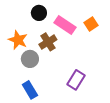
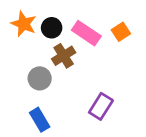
black circle: (39, 13) -> (52, 28), moved
orange star: (18, 40) -> (24, 24), moved

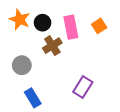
pink rectangle: (86, 33) -> (71, 27), turned 45
gray circle: (40, 78) -> (22, 65), moved

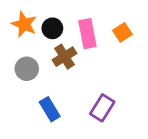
gray circle: (22, 65) -> (27, 69), moved
blue rectangle: (33, 98) -> (50, 109), moved

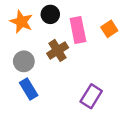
black circle: (52, 28) -> (50, 14), moved
blue rectangle: (50, 109) -> (29, 89), moved

